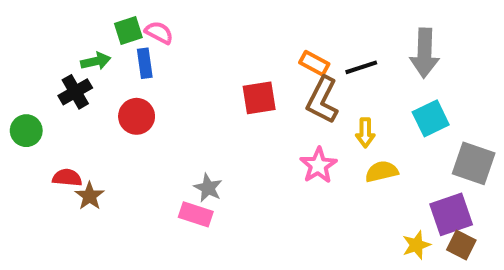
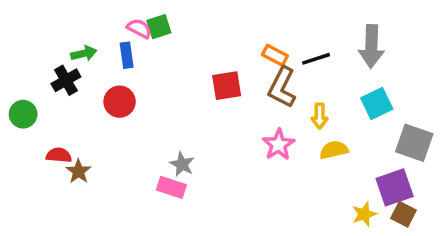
green square: (128, 31) -> (159, 27), moved

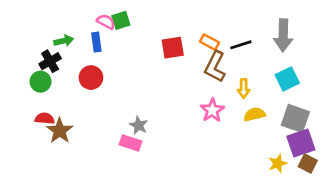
red square: (227, 86) -> (173, 48), moved
green circle: (23, 114) -> (41, 82), moved
gray square: (414, 143) -> (295, 118), moved
brown star: (78, 171) -> (60, 131), size x1.4

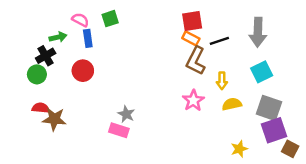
pink semicircle: (106, 22) -> (80, 20), moved
red square: (173, 48) -> (192, 21), moved
brown star: (60, 131) -> (54, 119), turned -30
yellow star: (278, 163) -> (239, 149), moved
brown square: (308, 163) -> (290, 149), moved

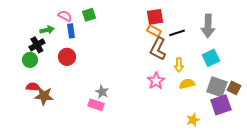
brown square: (290, 149) -> (234, 88), moved

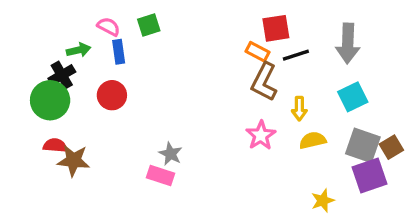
red square: (155, 17) -> (276, 28), moved
green circle: (30, 60) -> (50, 100), size x1.5
brown square: (234, 88) -> (391, 147), turned 32

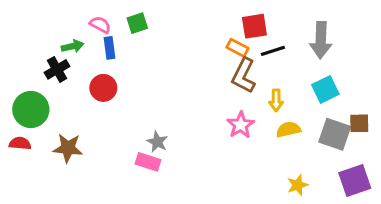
green circle: (50, 100) -> (31, 109), moved
red semicircle: (55, 145) -> (20, 143), moved
brown square: (391, 147) -> (359, 123), moved, turned 30
purple square: (370, 175) -> (355, 180), moved

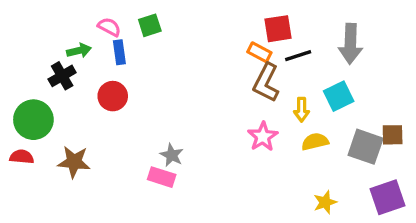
cyan square: (325, 89) -> (339, 96), moved

